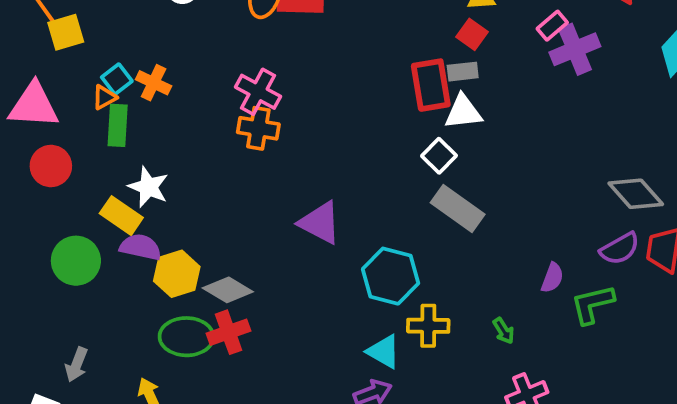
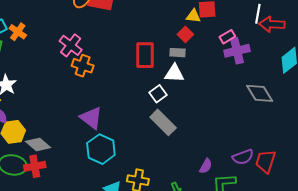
red rectangle: (431, 85) -> (145, 55), moved
orange cross: (258, 128) -> (83, 66), moved
gray diamond: (636, 194) -> (260, 93), moved
cyan hexagon: (391, 276) -> (101, 149), moved

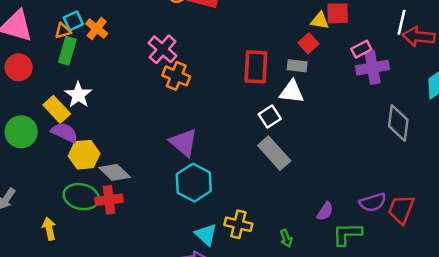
gray diamond: (260, 93) -> (398, 123), turned 36

